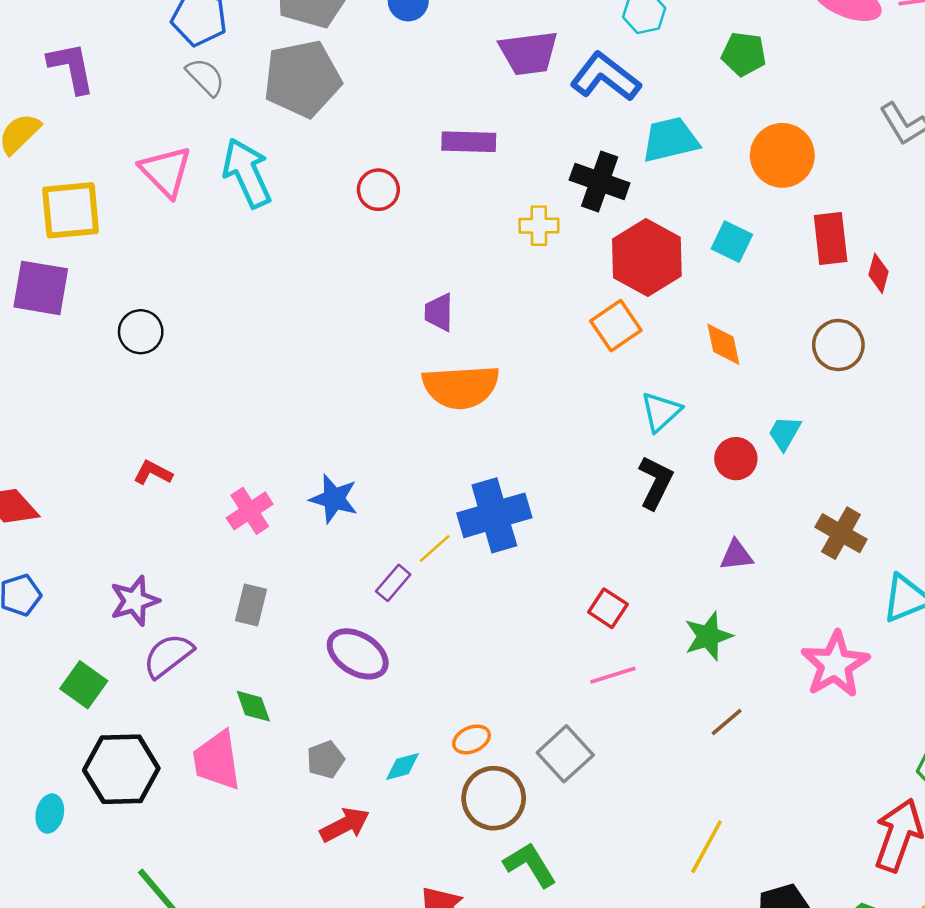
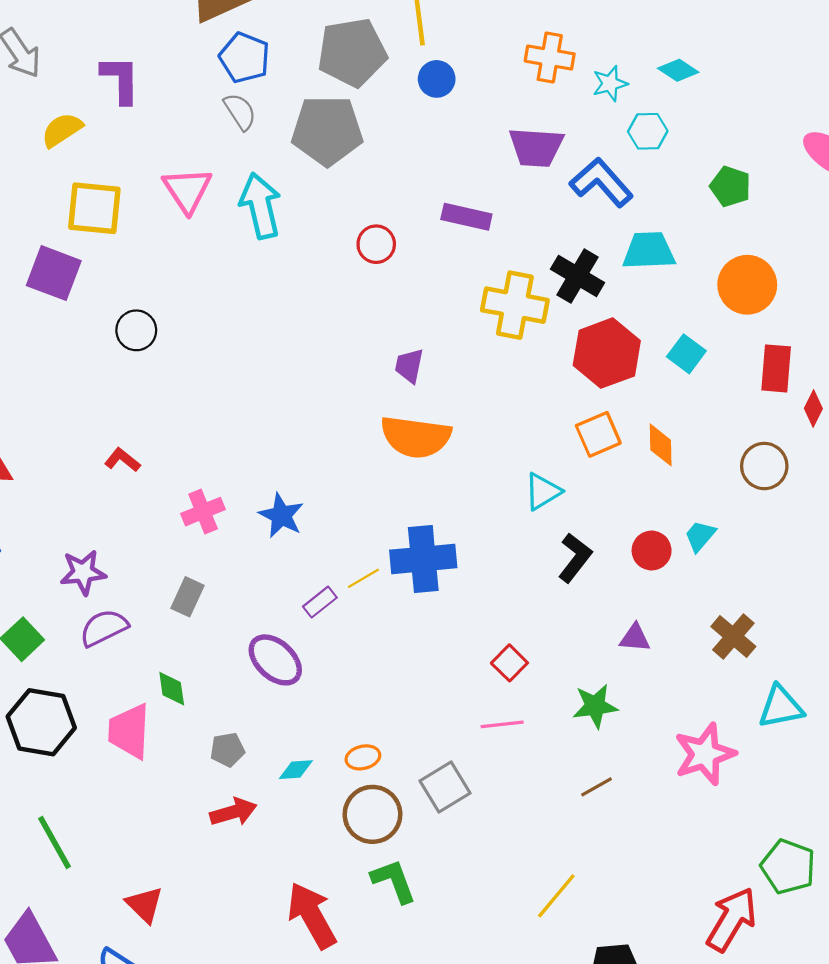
yellow cross: (539, 226) -> (515, 305), size x1.8
orange square: (616, 326) -> (598, 434), moved
cyan triangle: (661, 412) -> (543, 492), moved

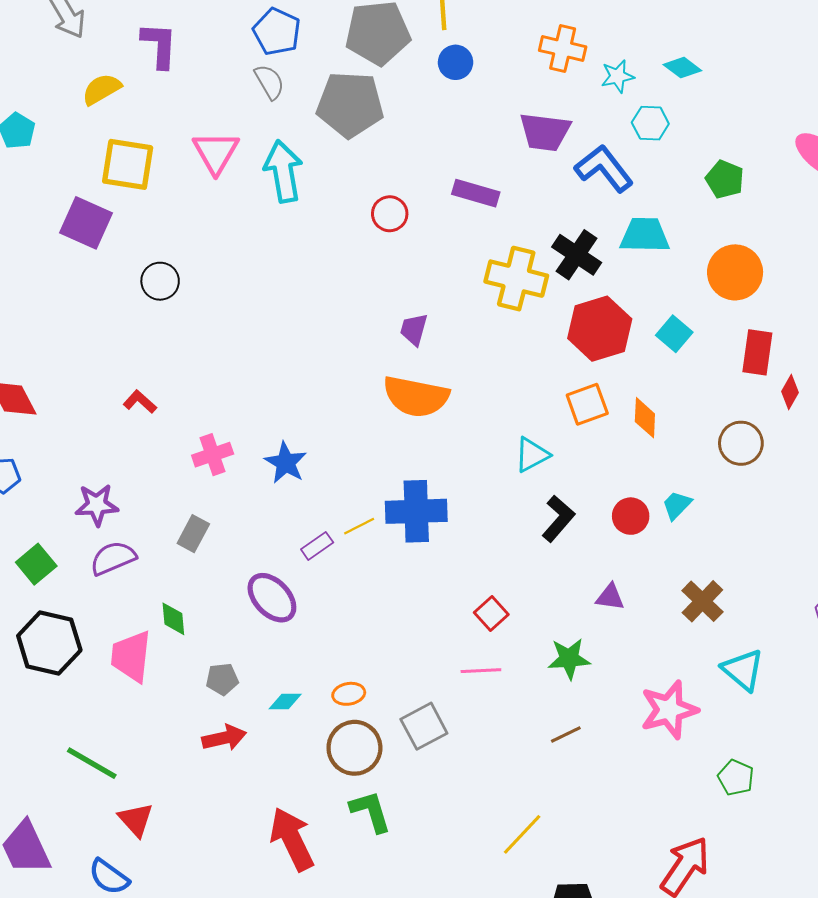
cyan triangle: (781, 707) -> (743, 670), turned 48
green line: (55, 842) -> (92, 763), moved, turned -34
green pentagon: (788, 867) -> (736, 778), moved, size x0.7

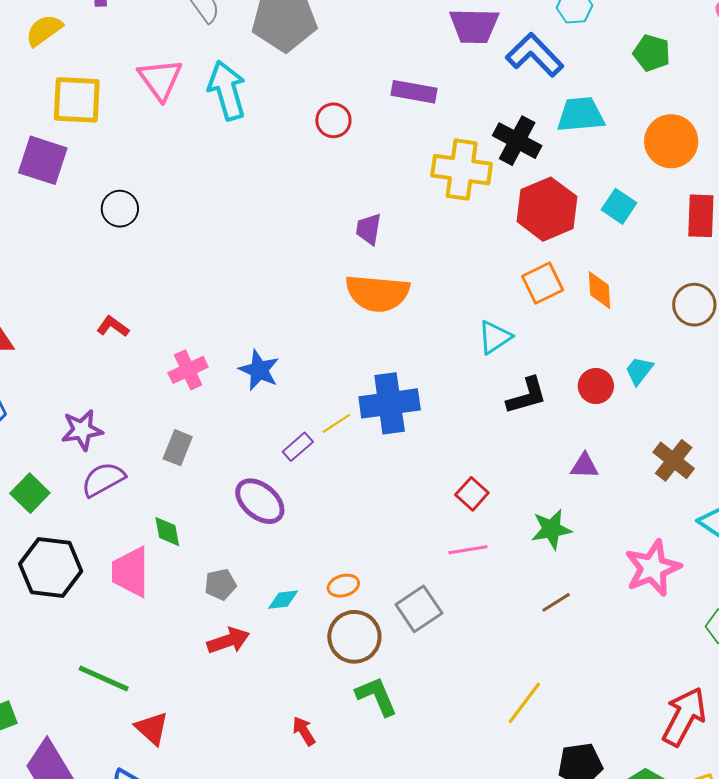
black L-shape: (558, 519) -> (527, 396), turned 39
red arrow: (292, 839) -> (304, 731), size x0.5

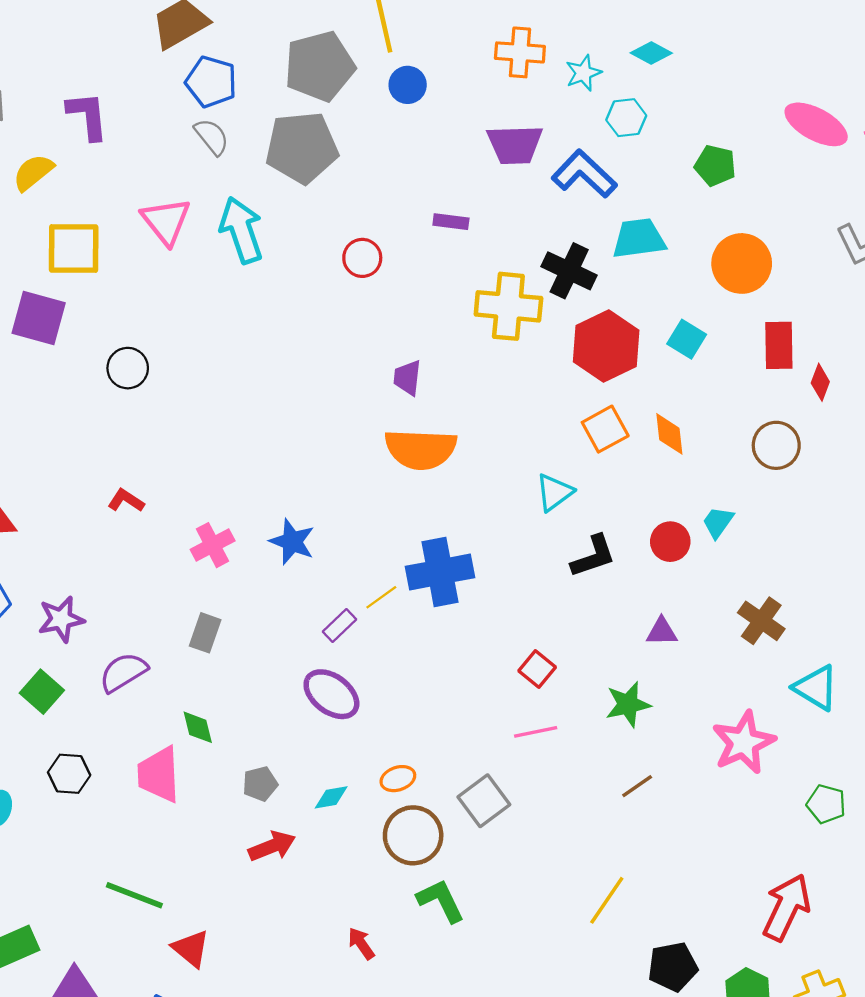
purple rectangle: (414, 92) -> (451, 222), size x0.7
purple star: (82, 430) -> (61, 619), moved
purple ellipse: (260, 501) -> (331, 694), moved
black hexagon: (51, 567) -> (69, 774), size x0.6

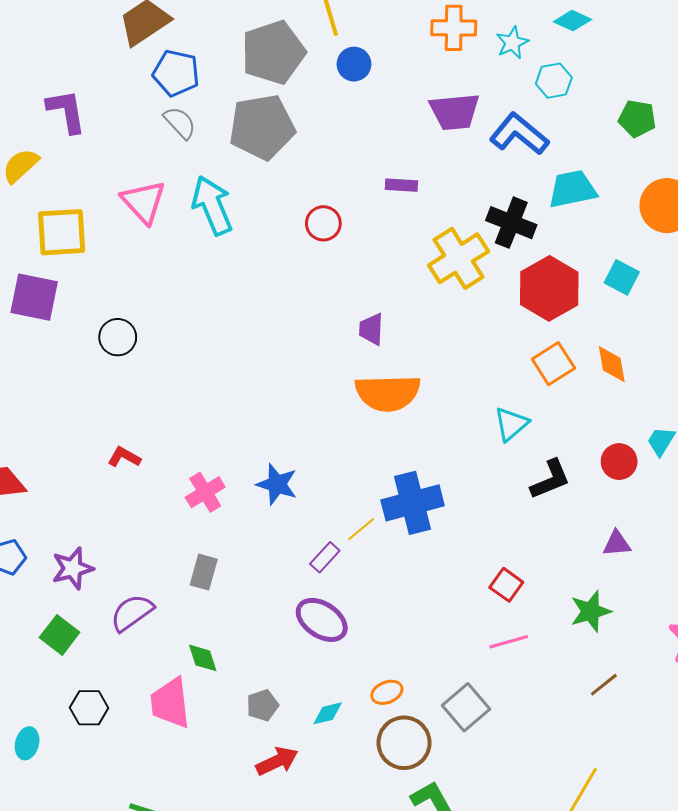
yellow cross: (508, 306) -> (459, 258), turned -34

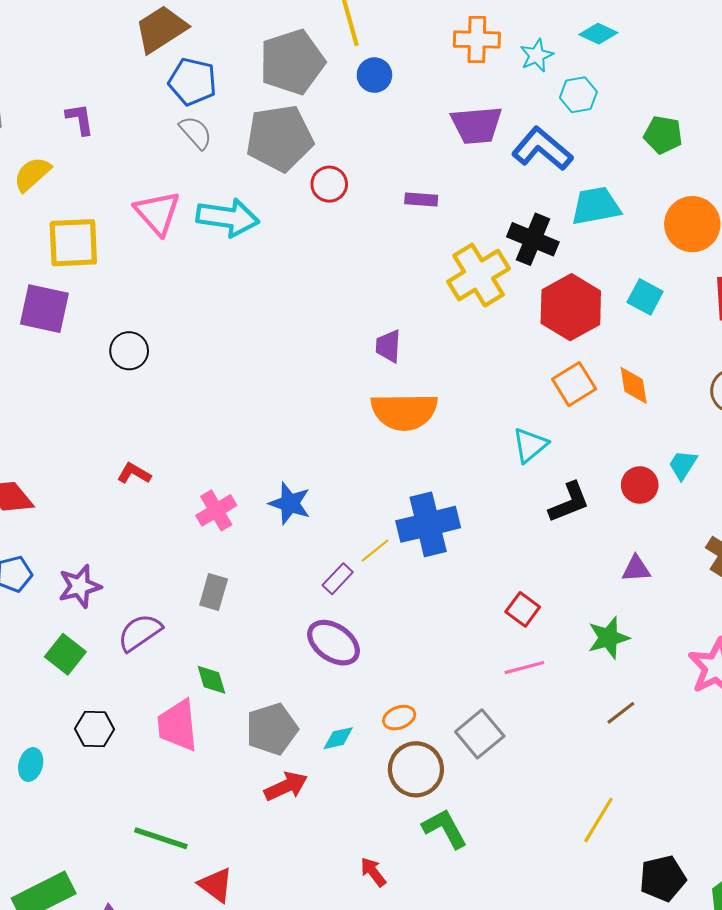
purple L-shape: (66, 111) -> (80, 119), size x0.7
cyan arrow: (212, 205) -> (228, 217), turned 120
red circle: (323, 223) -> (329, 184), moved
gray pentagon: (262, 705) -> (272, 729), size x1.6

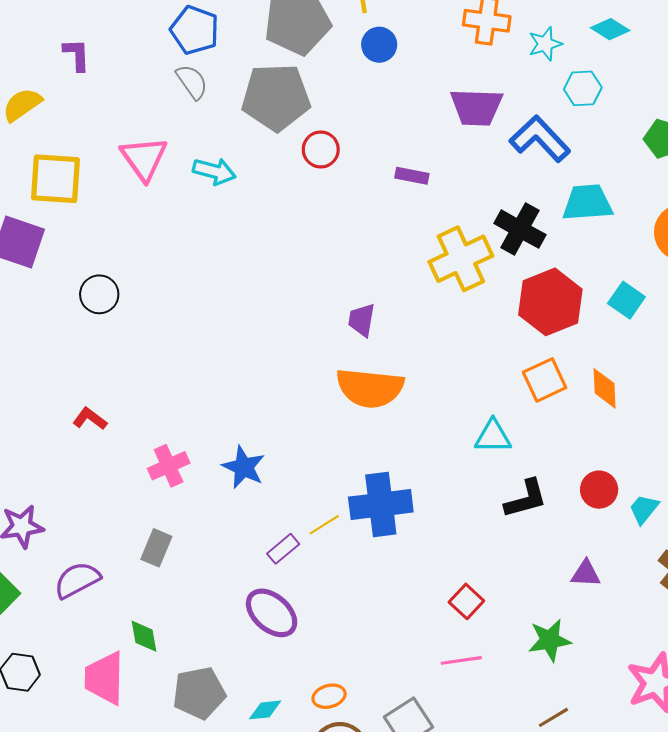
cyan arrow: (228, 217) -> (214, 171), size x0.7
cyan triangle: (530, 445) -> (493, 436), turned 33
cyan trapezoid: (683, 465) -> (644, 509), moved

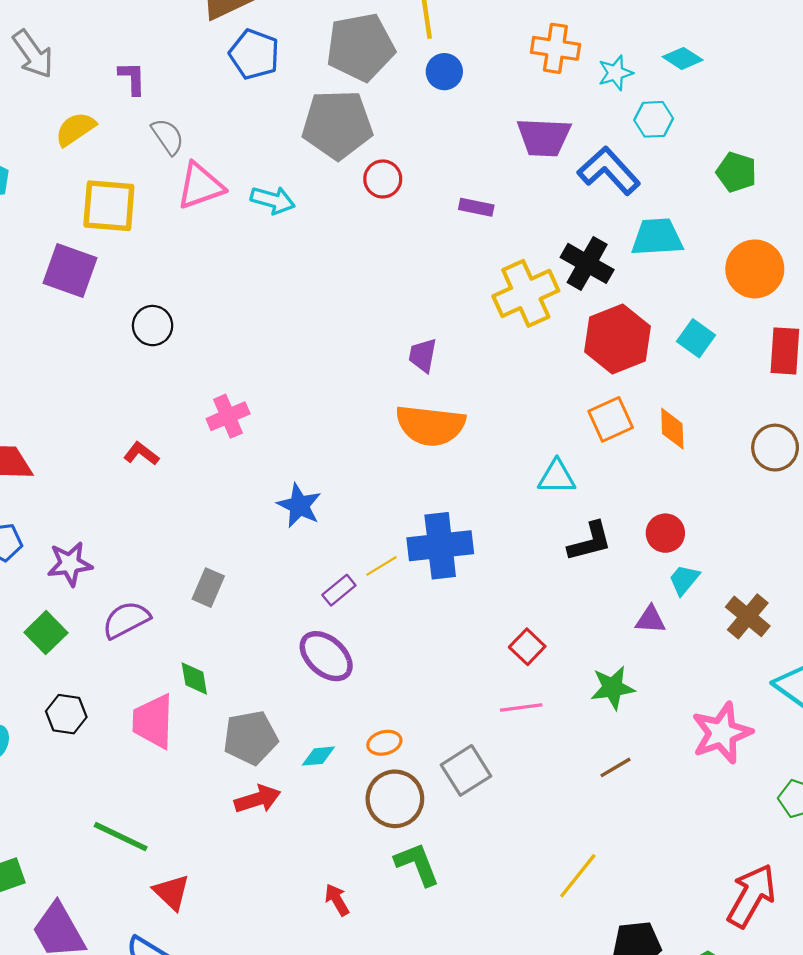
gray semicircle: (192, 82) -> (168, 136), moved
pink triangle: (144, 158) -> (200, 186), turned 45
pink cross: (169, 466) -> (228, 416), moved
cyan trapezoid: (644, 509) -> (684, 580), moved

